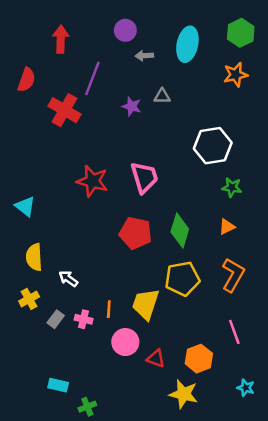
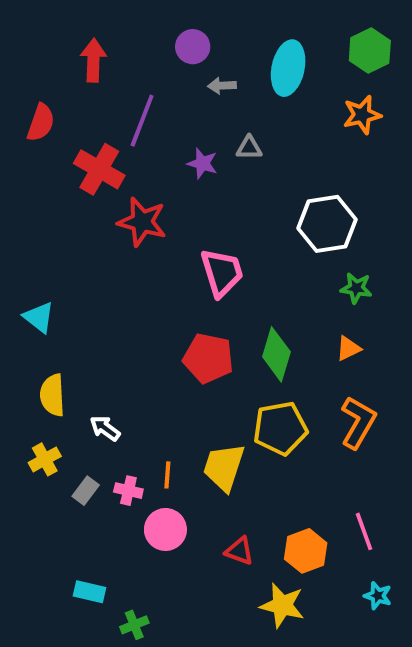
red star: (92, 181) -> (142, 222), moved
pink line: (234, 332) -> (364, 531), moved
pink circle: (125, 342) -> (165, 529), moved

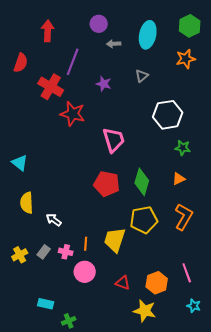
gray triangle: (249, 148) -> (142, 76), moved, turned -40
yellow cross: (45, 459) -> (20, 255), moved

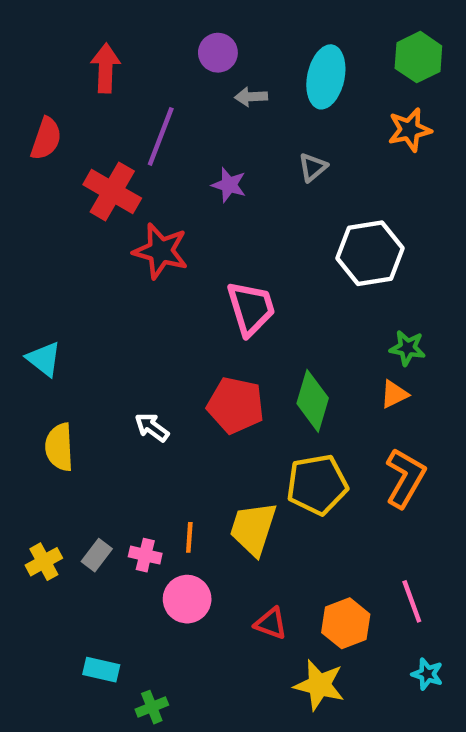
green star: (183, 148) -> (407, 348), moved
white arrow: (54, 220) -> (152, 427), moved

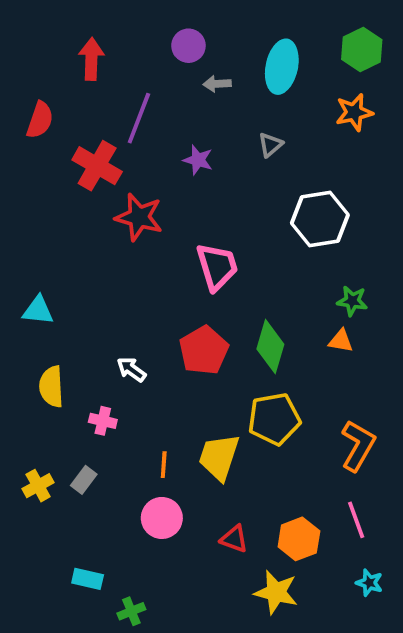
cyan triangle: (44, 359) -> (38, 310), turned -32
orange triangle: (394, 394) -> (341, 341), turned 36
red pentagon: (236, 405) -> (204, 350), turned 30
orange L-shape: (405, 478) -> (358, 446), moved
pink cross: (145, 555) -> (103, 421), moved

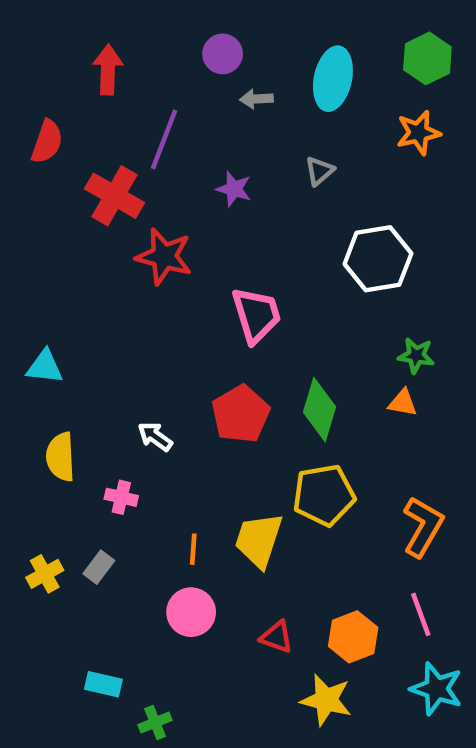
cyan star: (369, 583) -> (436, 689), size x1.6

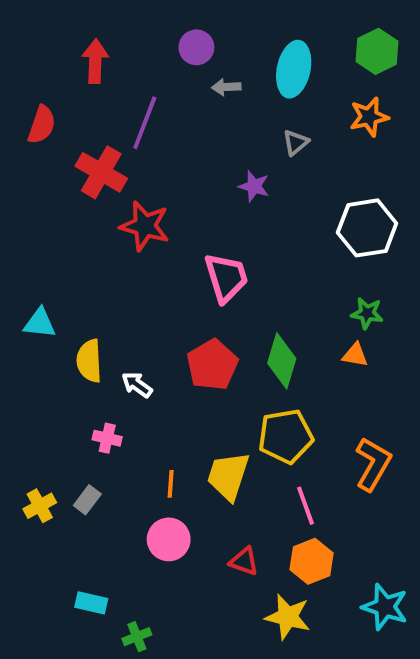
gray triangle: (319, 171) -> (296, 143), moved
purple star: (234, 189) -> (254, 186), moved
white hexagon: (378, 259) -> (367, 228), moved
yellow semicircle: (61, 457) -> (89, 361), moved
pink line: (421, 614) -> (306, 506), moved

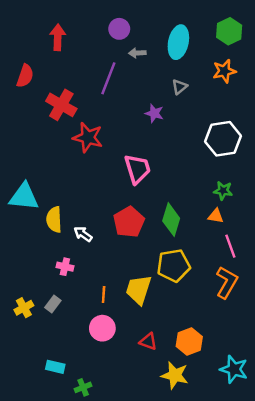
purple line: (145, 123) -> (108, 78), moved
cyan triangle: (40, 323) -> (24, 197), size x1.5
pink line: (306, 506) -> (230, 246), moved

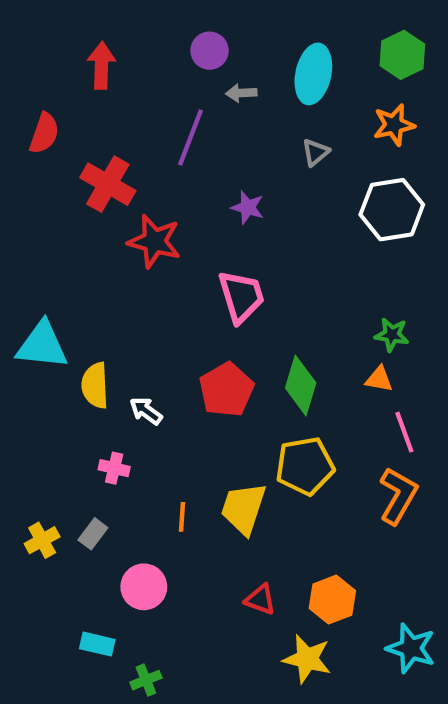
purple star: (154, 113) -> (248, 207), moved
white hexagon: (223, 139) -> (392, 210), moved
pink circle: (102, 328) -> (144, 587), moved

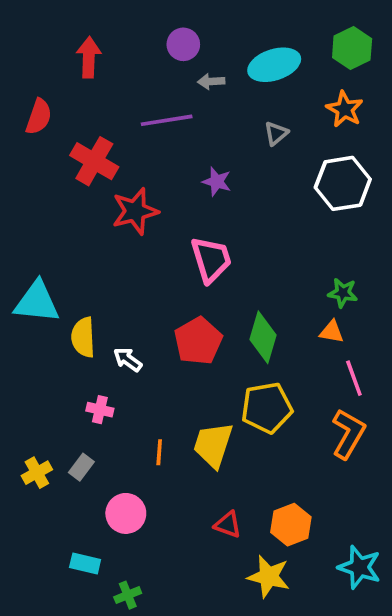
cyan ellipse: (313, 74) -> (274, 65), turned 60
orange star: (394, 125) -> (345, 109), turned -30
purple line: (190, 138) -> (167, 120), turned 60
red star: (154, 241) -> (135, 211), turned -30

